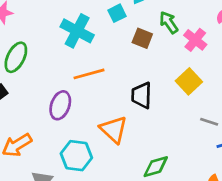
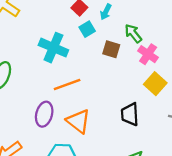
pink cross: (195, 40) -> (148, 54), moved
black trapezoid: (142, 95) -> (130, 114), moved
orange triangle: (114, 130) -> (78, 121), moved

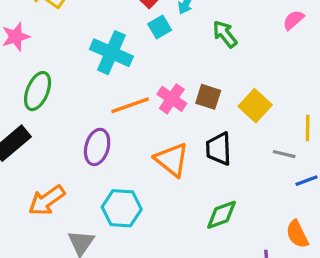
brown square: (111, 49) -> (208, 97), moved
pink cross: (148, 54) -> (172, 99), moved
orange triangle: (78, 121) -> (172, 160), moved

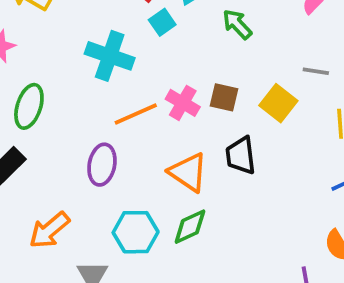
gray line: (284, 154) -> (316, 71), moved
green diamond: (221, 215) -> (190, 227), moved

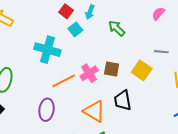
pink cross: (183, 103) -> (89, 73), turned 30

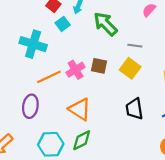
green arrow: (117, 28) -> (105, 24), size x1.4
gray line: (161, 52) -> (135, 46), moved
black trapezoid: (123, 100) -> (134, 109), moved

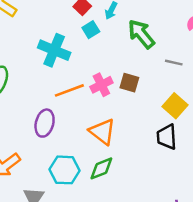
yellow square: (130, 68) -> (175, 106), moved

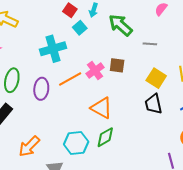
cyan cross: (54, 50) -> (53, 49), turned -30
purple ellipse: (45, 123) -> (41, 89), moved

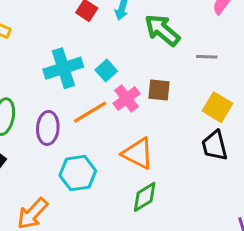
cyan square: (80, 28) -> (106, 71), moved
cyan hexagon: (76, 143) -> (78, 173), moved

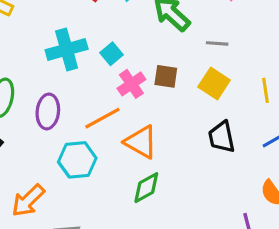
yellow square: (217, 107) -> (214, 83), moved
orange line: (90, 112) -> (102, 118), moved

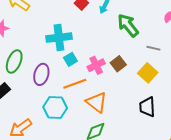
cyan square: (111, 54) -> (70, 59), moved
brown square: (166, 76) -> (118, 64), turned 35

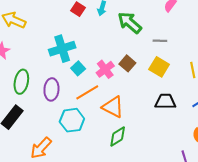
black trapezoid: (147, 107) -> (165, 101), turned 105

